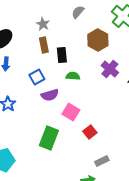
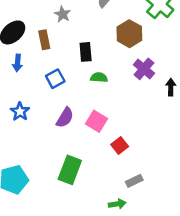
brown rectangle: (44, 45) -> (44, 40), moved
purple semicircle: (50, 95) -> (65, 118), moved, turned -42
green rectangle: (49, 138) -> (70, 170), moved

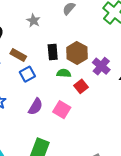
brown hexagon: (129, 34) -> (77, 53), moved
brown rectangle: (44, 40) -> (18, 55), moved, turned -49
red square: (120, 146) -> (81, 86), moved

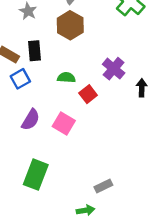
black rectangle: (53, 52) -> (34, 51), moved
brown hexagon: (77, 53) -> (70, 25), moved

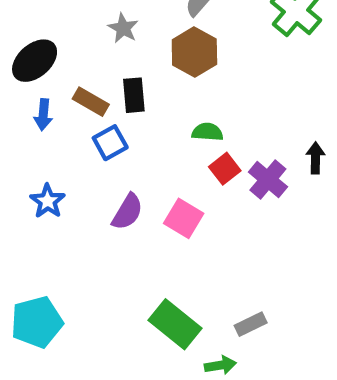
purple cross: (114, 69) -> (268, 179), moved
green semicircle: (66, 78) -> (207, 132), moved
green rectangle: (36, 175) -> (175, 324), moved, turned -72

